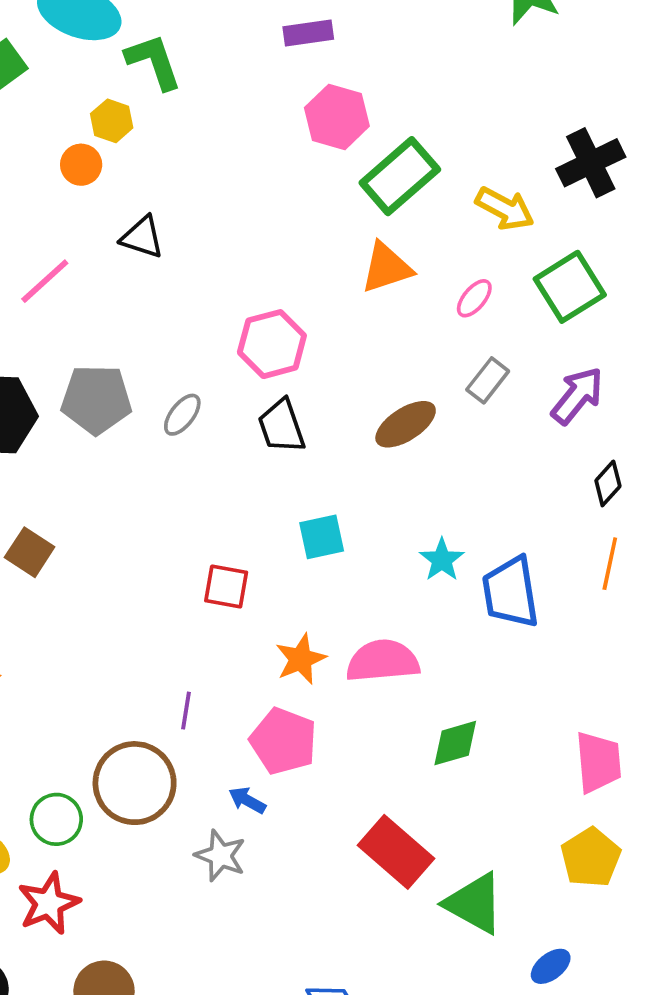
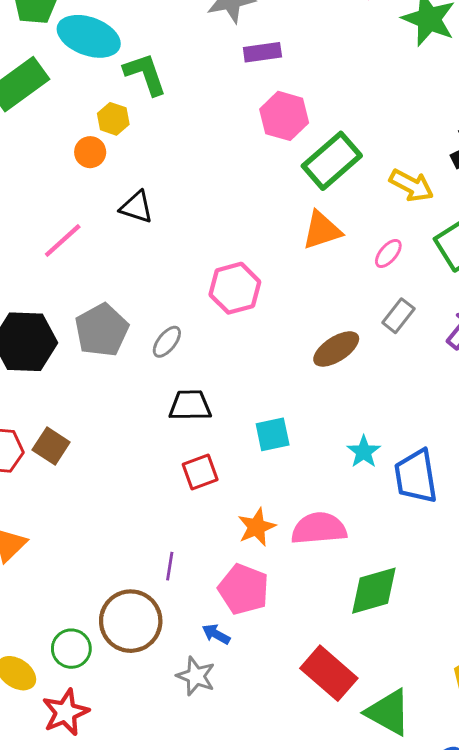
gray pentagon: (96, 399) -> (102, 330), turned -30
black trapezoid: (282, 426) -> (190, 405), moved, turned 108
red square: (226, 587) -> (200, 472), turned -30
green diamond: (455, 743) -> (374, 591), size x1.4

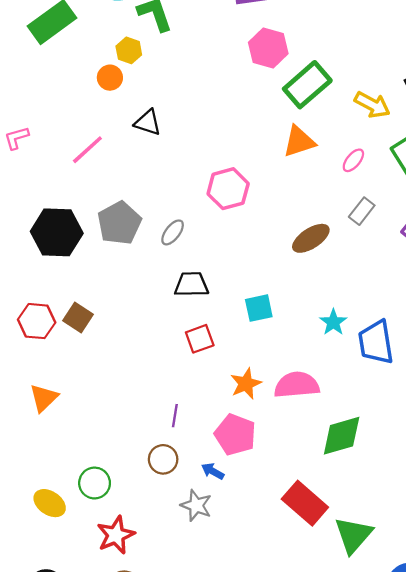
brown circle: (131, 621) -> (163, 459), moved, size x0.6
red star: (66, 712) -> (116, 535), moved
green triangle: (388, 712) -> (353, 535), turned 42

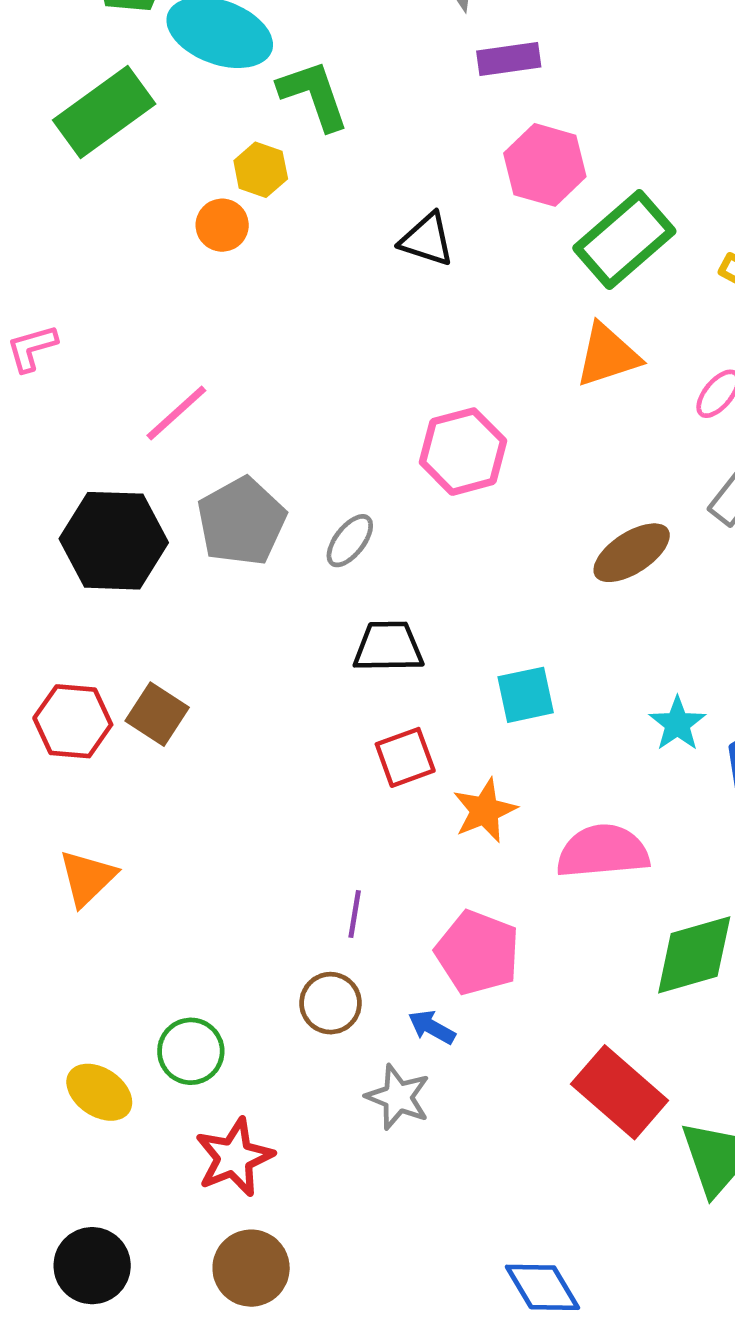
black triangle: (148, 122) -> (427, 240), moved
pink line: (87, 150) -> (176, 413), moved
orange star: (246, 384) -> (485, 810), moved

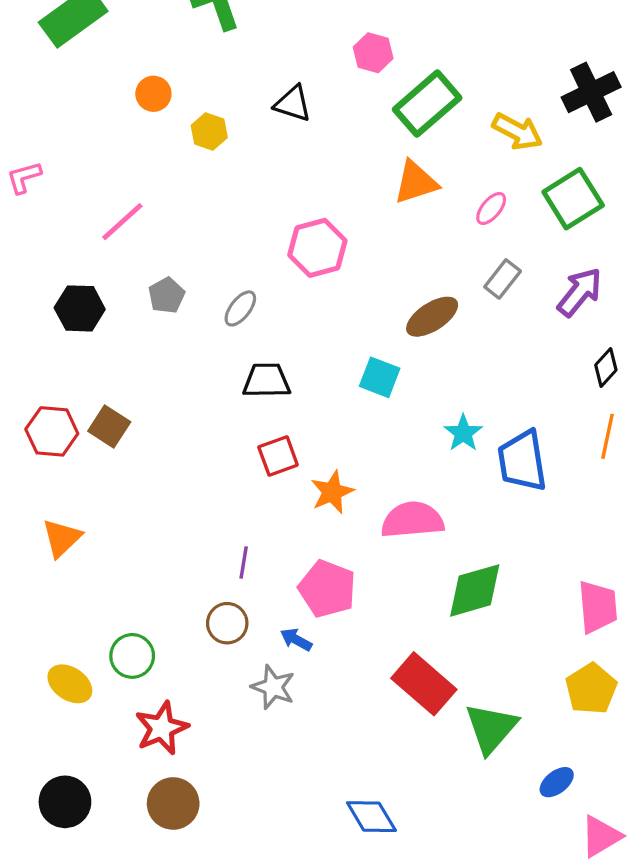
pink hexagon: (545, 165) -> (373, 53), size x0.7
yellow hexagon: (261, 170) -> (209, 131), moved
gray pentagon: (241, 521) -> (167, 295), size x0.6
black hexagon: (114, 541) -> (80, 308), size x0.7
cyan square: (526, 695) -> (380, 377), moved, turned 33

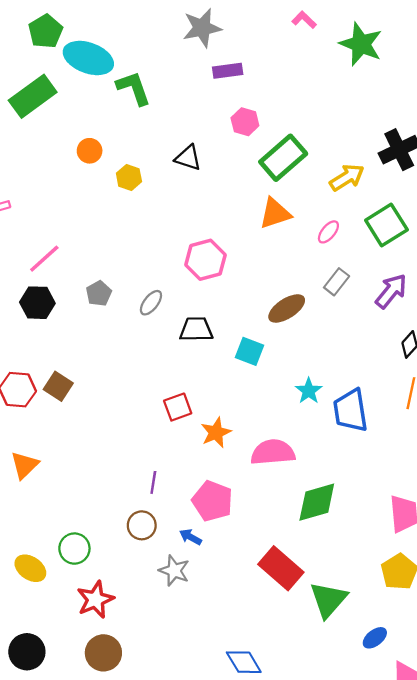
yellow arrow: (517, 131) -> (347, 177), turned -60
pink line: (122, 222) -> (44, 259), moved
black trapezoid: (267, 381) -> (196, 329), moved

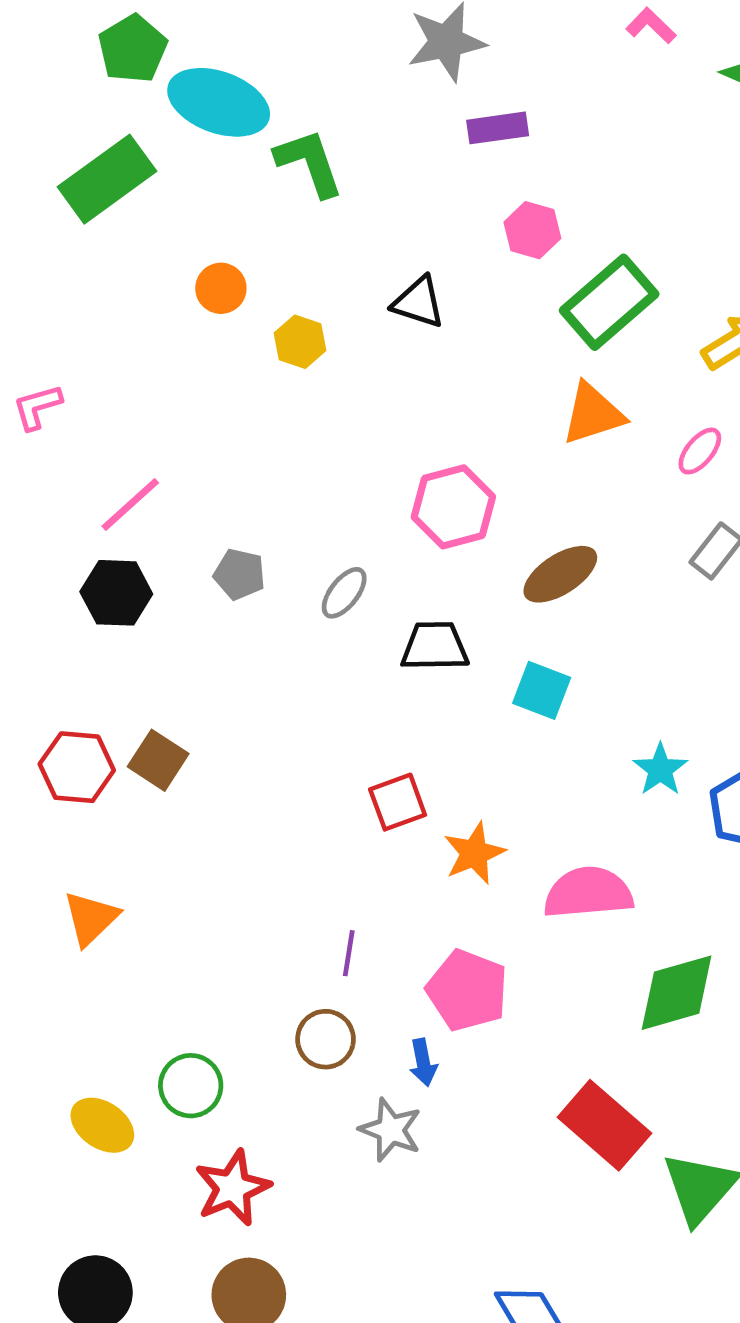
gray pentagon: (99, 293) -> (240, 574), turned -30
brown ellipse: (287, 308) -> (560, 574), moved
blue arrow: (190, 537) -> (423, 1062), turned -130

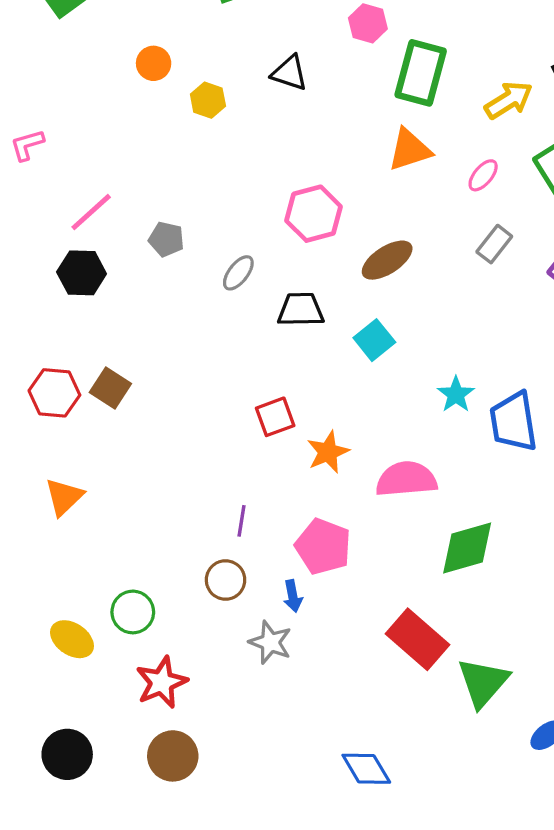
green rectangle: (609, 302) -> (421, 73), turned -34
gray pentagon: (240, 574) -> (166, 239), moved
cyan square: (542, 690) -> (374, 340), turned 30

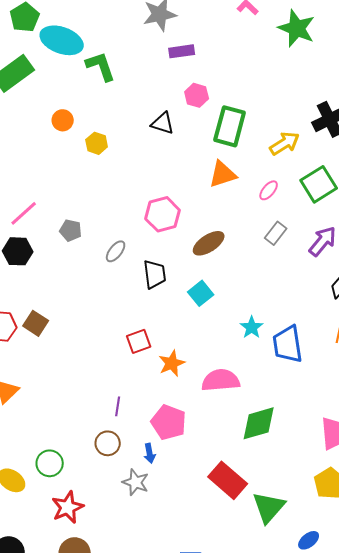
black triangle: (290, 73) -> (163, 123), moved
black trapezoid: (301, 310) -> (155, 274), turned 84

